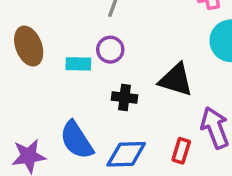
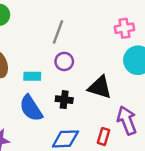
purple circle: (110, 50) -> (64, 61), moved
blue semicircle: (77, 140) -> (31, 108), moved

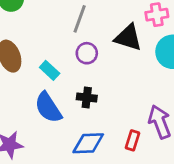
cyan rectangle: (32, 76) -> (50, 70), turned 42
black triangle: (100, 87) -> (128, 37), moved

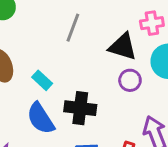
purple circle: (87, 53) -> (130, 80), moved
black cross: (87, 98) -> (80, 108), size x1.5

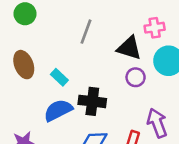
blue semicircle: (41, 118) -> (58, 110), turned 96

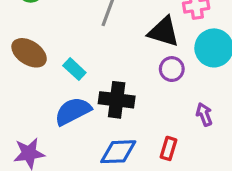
brown ellipse: (24, 65) -> (29, 53), turned -36
purple arrow: (157, 123) -> (204, 114), moved, size x0.6

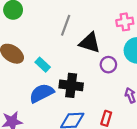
black triangle: (164, 32) -> (90, 43), moved

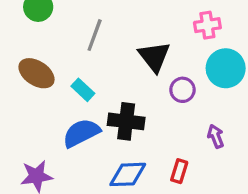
gray line: (66, 25) -> (95, 35), moved
black triangle: (90, 43) -> (154, 57), turned 35

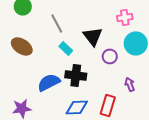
gray line: (95, 35) -> (57, 23), turned -48
cyan rectangle: (83, 90) -> (66, 48), moved
red rectangle: (179, 171) -> (108, 105), size x1.5

